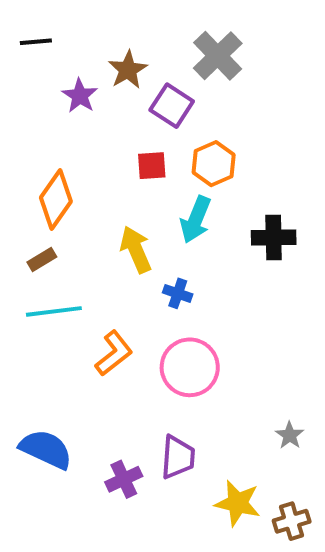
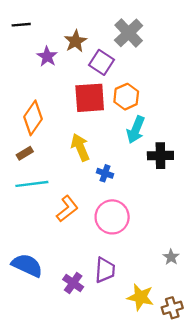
red square: (152, 166) -> (90, 98), size x1.8
cyan arrow: (196, 220) -> (136, 130), moved
black cross: (274, 238) -> (160, 156), moved
purple cross: (124, 479) -> (73, 283), turned -30

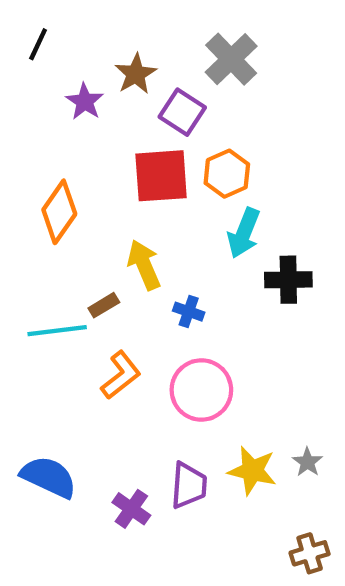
black line: (21, 25) -> (38, 44), turned -60
brown rectangle: (25, 153) -> (104, 305), moved
yellow star: (140, 297) -> (252, 471), moved

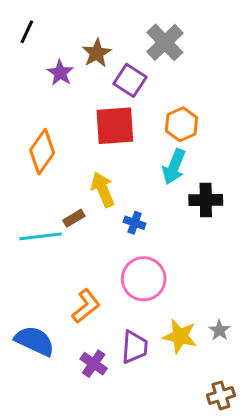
orange hexagon: (227, 174) -> (182, 124), moved
orange L-shape: (121, 375) -> (86, 306), moved

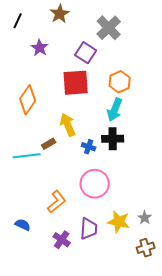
brown star: (97, 53) -> (60, 14), moved
black cross: (206, 200) -> (113, 139), moved
blue semicircle: (35, 341) -> (23, 225), size x0.6
brown cross: (221, 395) -> (146, 248), moved

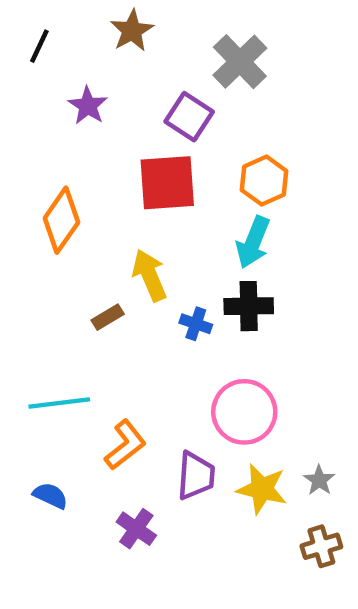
cyan line: (27, 156) -> (59, 403), moved
pink circle: (95, 184) -> (244, 412), moved
purple trapezoid: (89, 229) -> (196, 476), moved

